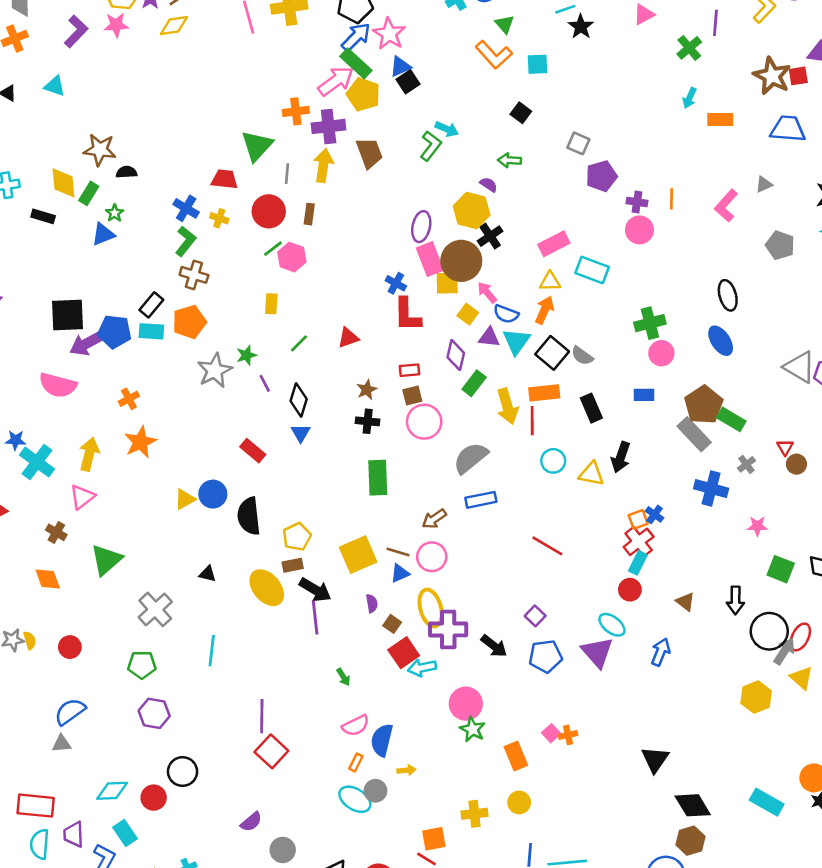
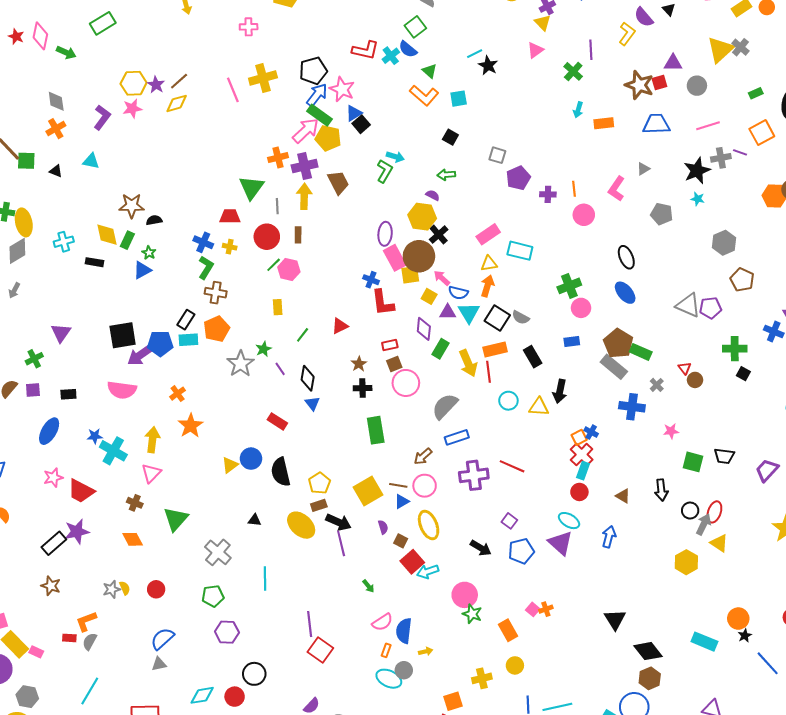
pink circle: (639, 230) -> (584, 215), moved
purple cross: (448, 629) -> (474, 475), moved
black circle: (769, 631) -> (690, 511), size x0.6

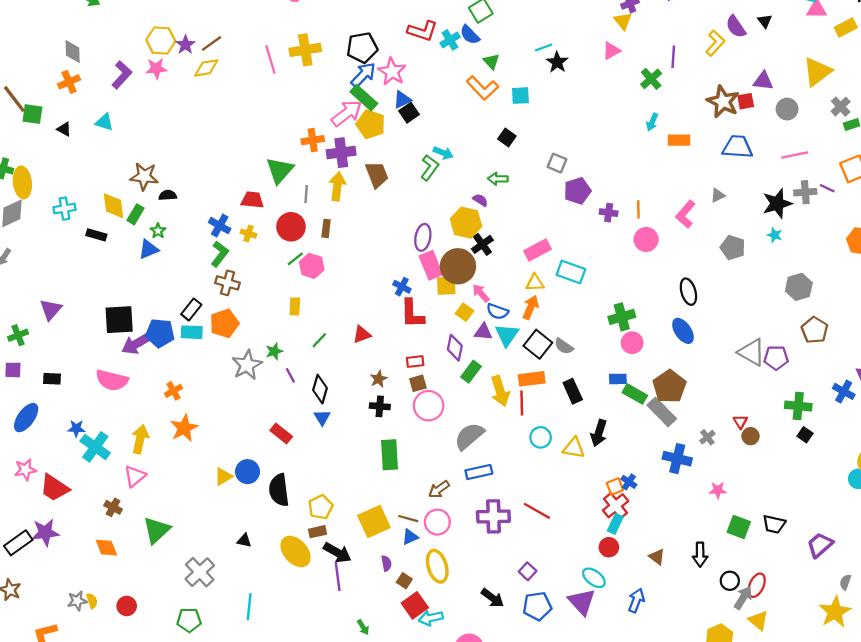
gray cross: (740, 47) -> (841, 107), moved
green rectangle: (641, 352) -> (635, 394), moved

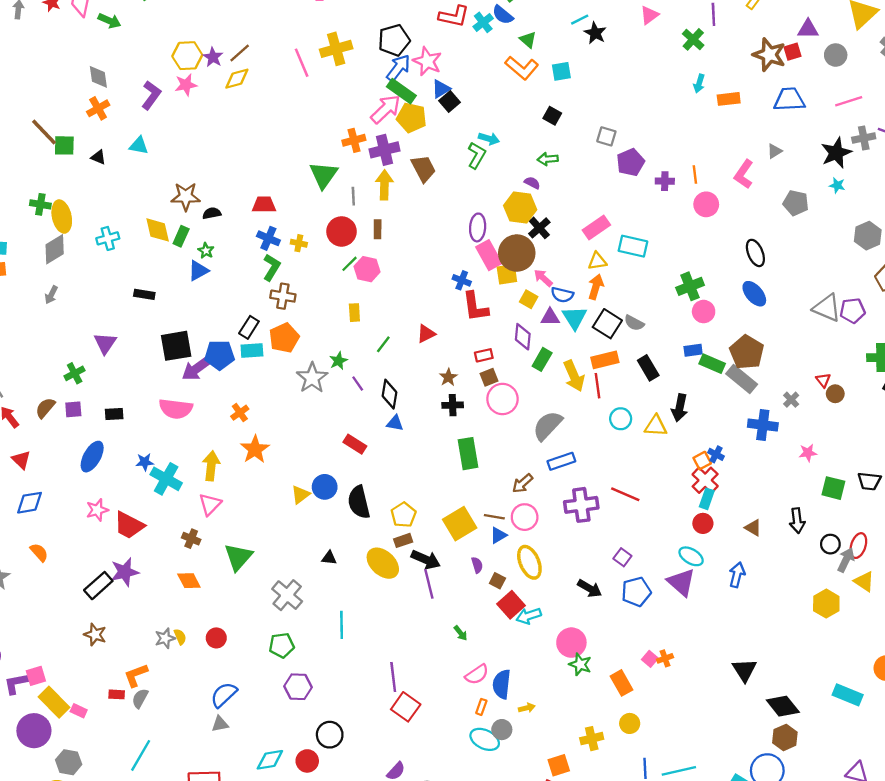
red trapezoid: (252, 200) -> (264, 205), moved
black rectangle: (96, 235) -> (144, 294), moved
blue triangle: (322, 418) -> (395, 423), turned -42

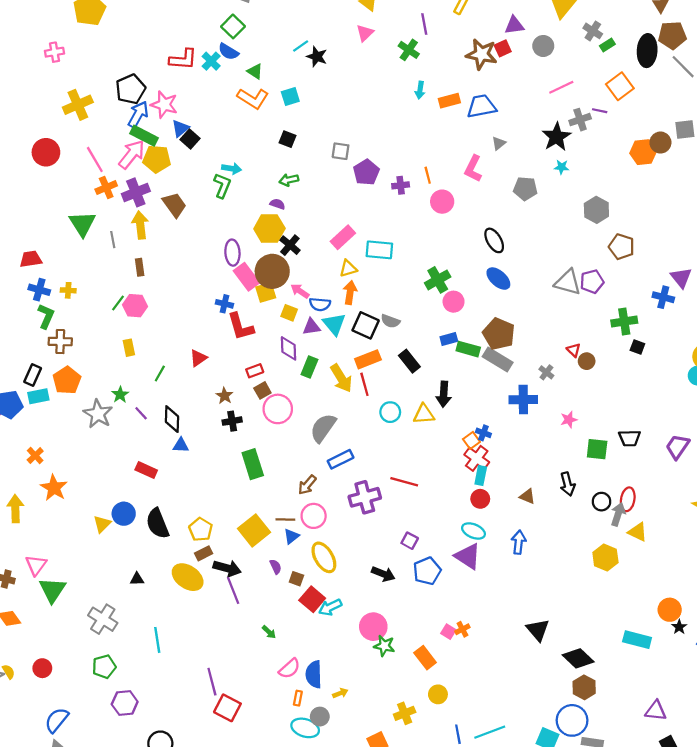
pink line: (302, 63) -> (95, 160), moved
blue trapezoid: (789, 99) -> (481, 106), moved
red circle: (342, 231) -> (46, 152), moved
pink triangle: (210, 504) -> (36, 565), moved

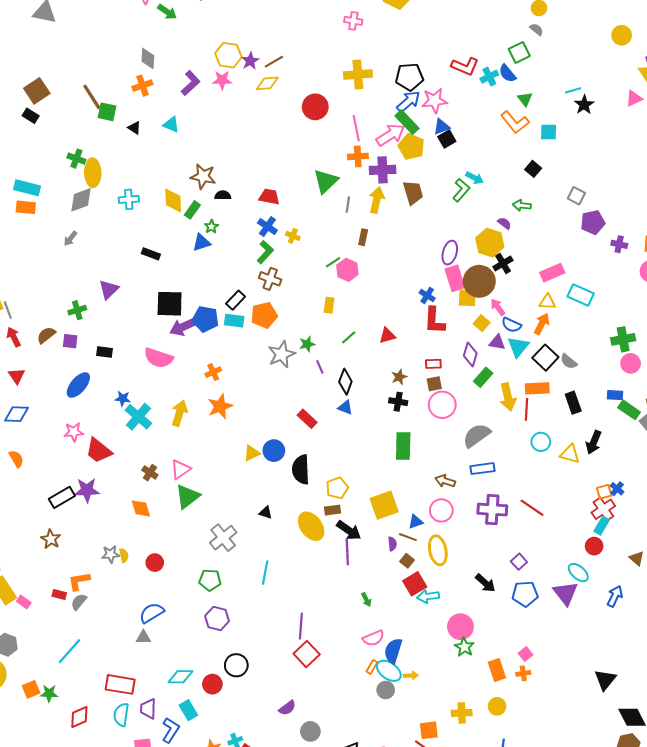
pink star: (164, 105) -> (434, 101), turned 30
brown arrow: (307, 485) -> (445, 481), turned 48
brown line: (285, 520) -> (408, 537), moved
orange cross: (462, 629) -> (523, 673), moved
cyan ellipse: (305, 728) -> (389, 671), moved

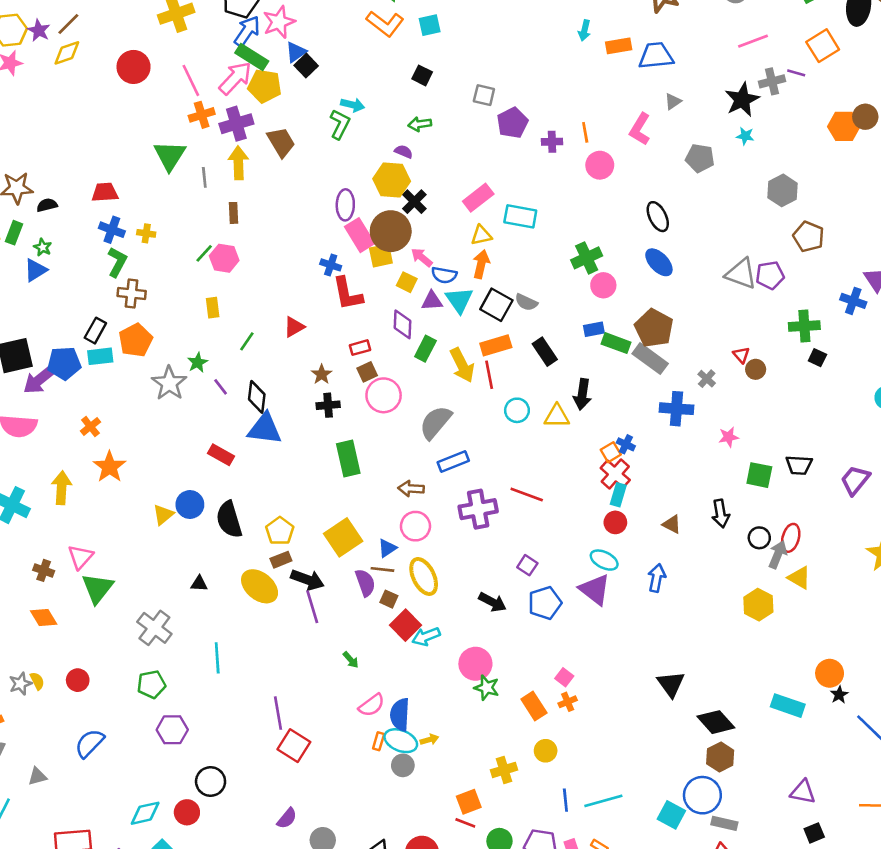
blue triangle: (345, 407) -> (265, 429), size x1.8
purple semicircle: (392, 544) -> (365, 583), size x1.5
gray triangle: (143, 637) -> (37, 776), moved

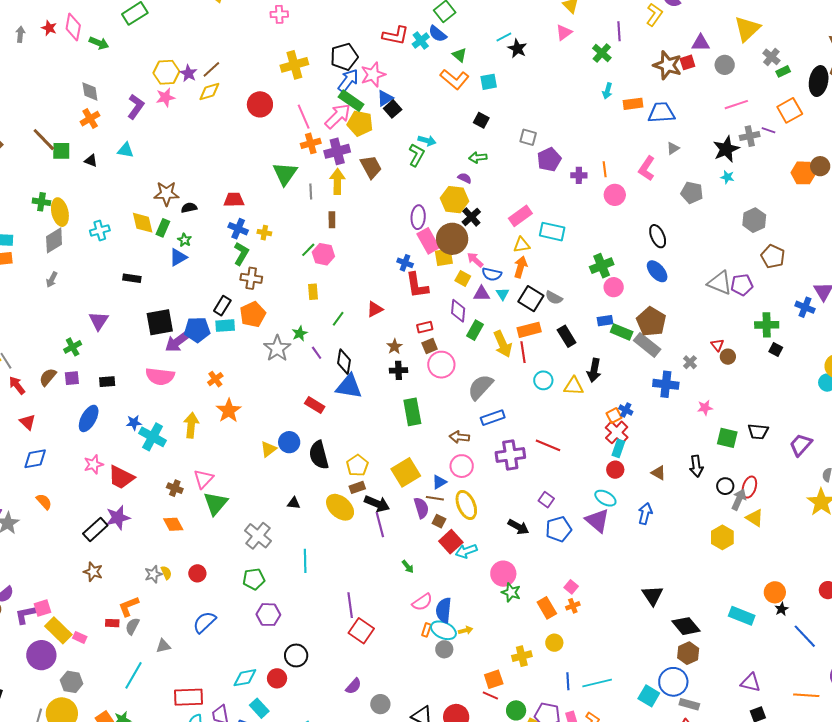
cyan triangle: (459, 300) -> (503, 294), size x0.6

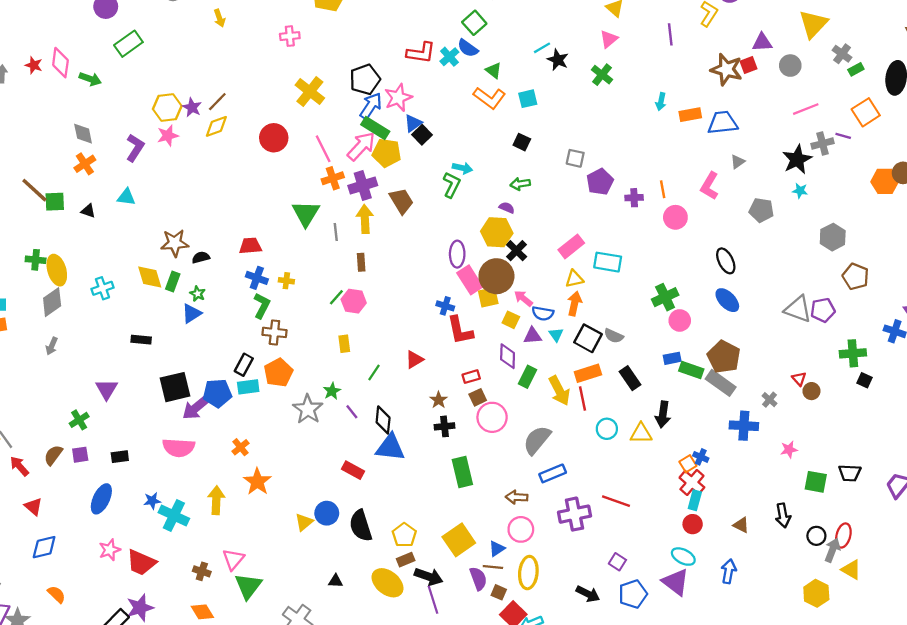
green cross: (602, 53) -> (602, 75), moved
yellow cross: (294, 65) -> (310, 92), turned -32
yellow ellipse: (466, 505) -> (528, 573), turned 32

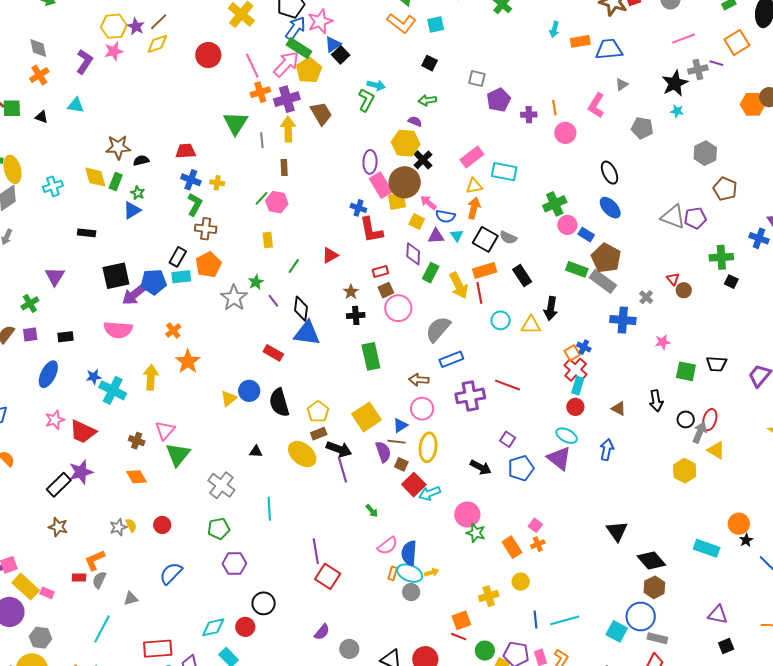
yellow pentagon: (387, 153) -> (309, 70), turned 30
blue rectangle: (672, 358) -> (586, 235), moved, turned 42

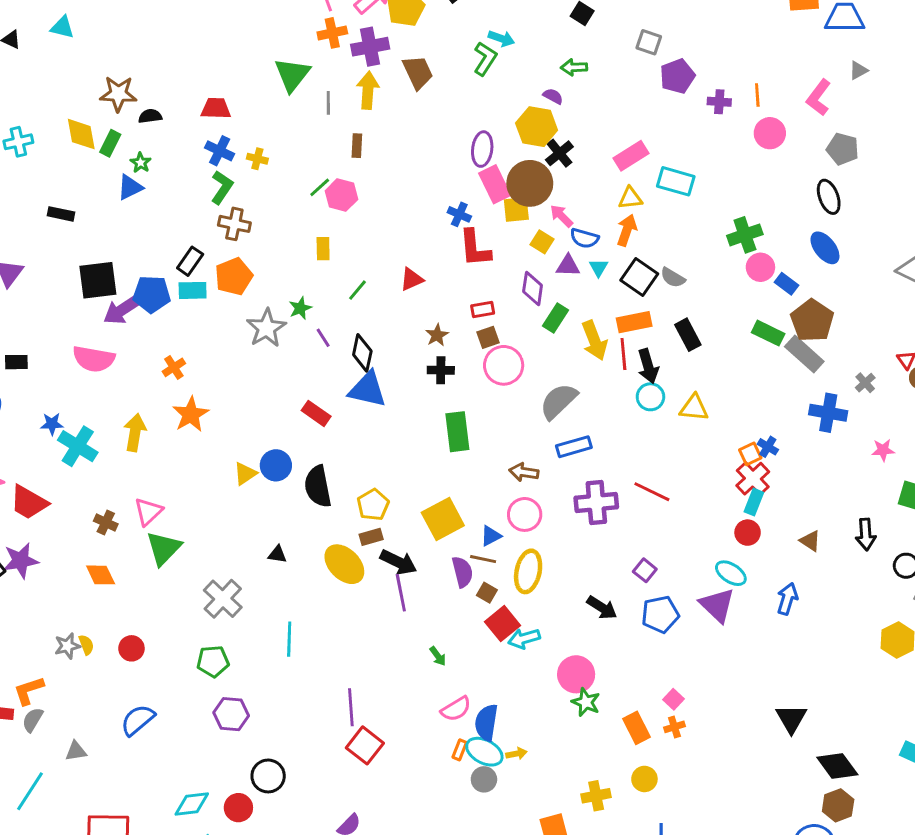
gray pentagon: (642, 128) -> (843, 149), moved
black arrow: (551, 308) -> (648, 366), moved, turned -30

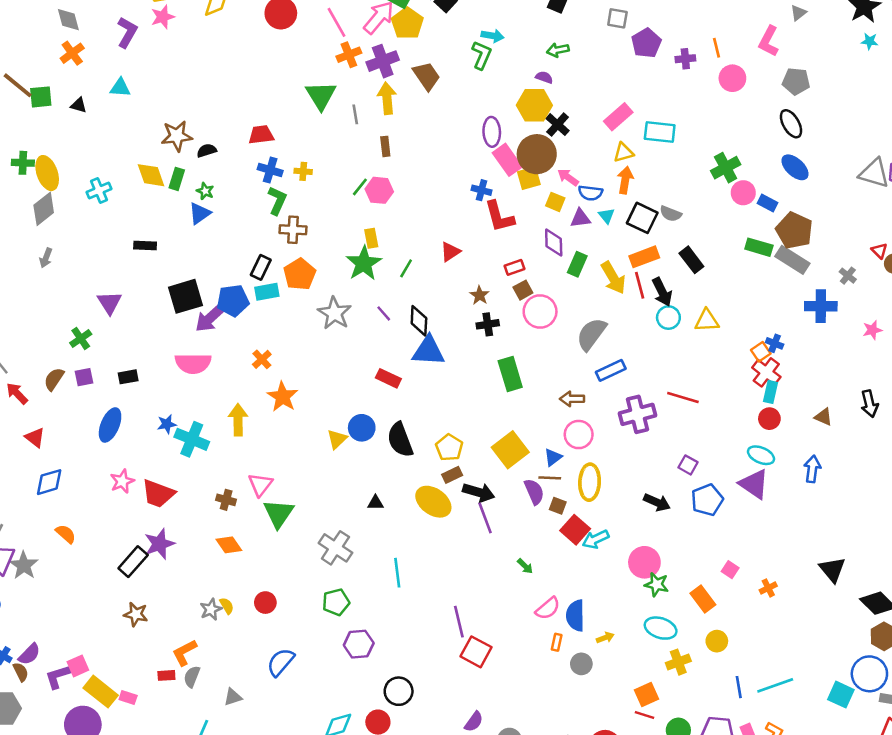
green star: (300, 308) -> (364, 263), moved, size x1.8
orange cross: (674, 727) -> (768, 588), moved
cyan ellipse: (484, 752) -> (661, 628), moved

